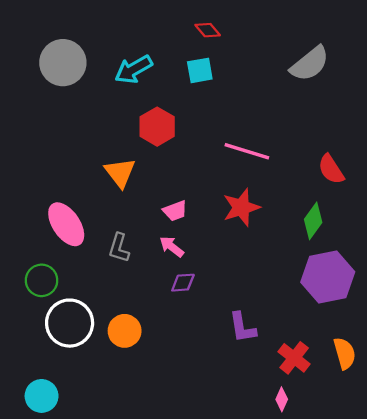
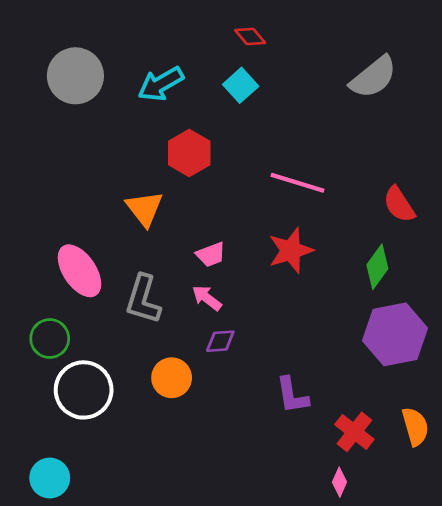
cyan square: (200, 70) -> (241, 85), turned -32
gray L-shape: (119, 248) -> (143, 299), size x1.4
orange circle: (125, 331) -> (172, 378), moved

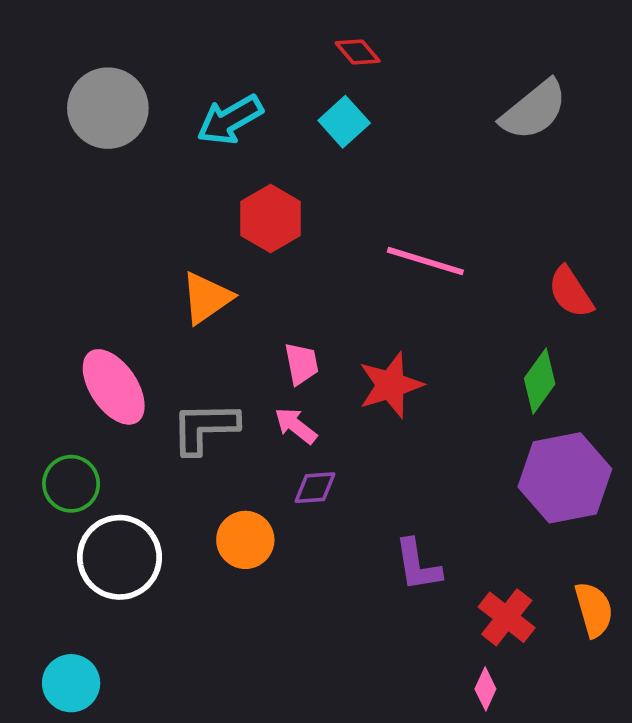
orange triangle: (144, 209) -> (207, 298), turned 33
red star: (291, 250) -> (391, 385), moved
pink trapezoid: (211, 255) -> (301, 364), turned -80
gray L-shape: (143, 299) -> (205, 428), turned 72

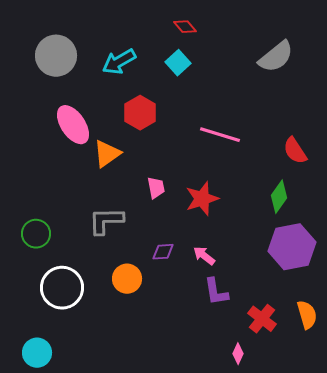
pink ellipse: (114, 387) -> (73, 125), moved
pink arrow: (296, 426) -> (204, 256), moved
green circle: (71, 484) -> (36, 234), moved
pink diamond: (485, 689) -> (238, 354), moved

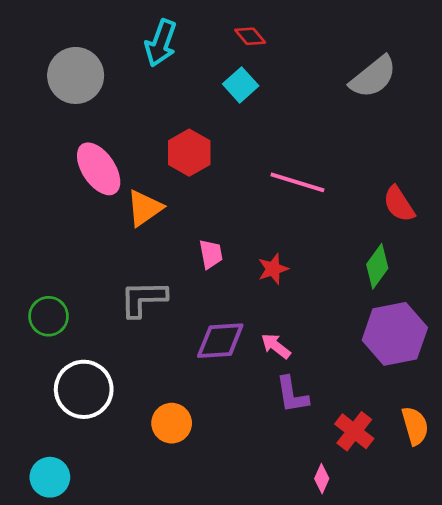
cyan arrow: (119, 62) -> (161, 43), moved, turned -40
red star: (202, 199) -> (273, 269), size x0.7
purple diamond: (163, 252) -> (220, 341), size x1.6
orange circle: (127, 279) -> (172, 423), moved

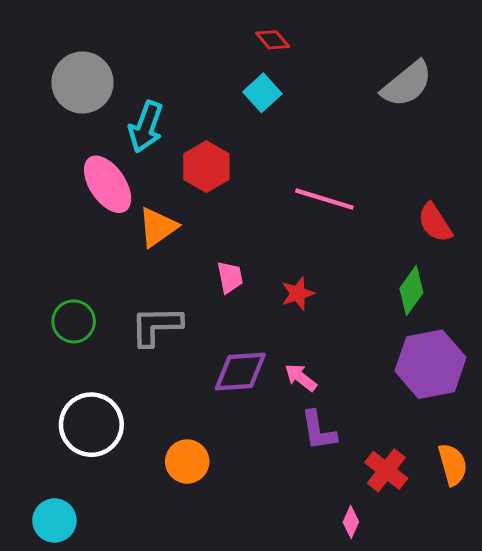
cyan arrow: (161, 43) -> (146, 127), moved
green circle: (49, 316) -> (74, 321), moved

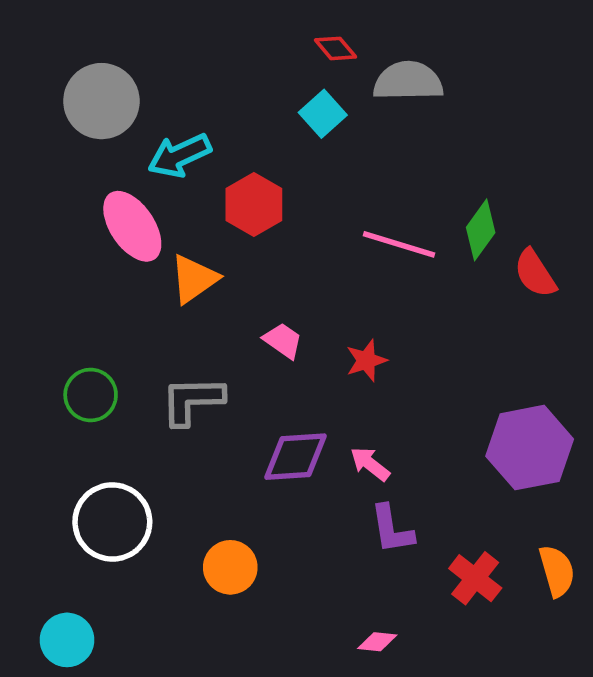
gray semicircle: (407, 84) -> (408, 81), moved, turned -142
cyan arrow: (146, 127) -> (179, 156), turned 45
pink trapezoid: (230, 277) -> (283, 341), turned -44
green diamond: (411, 290) -> (481, 230), moved
pink diamond: (351, 522) -> (377, 642), moved, turned 72

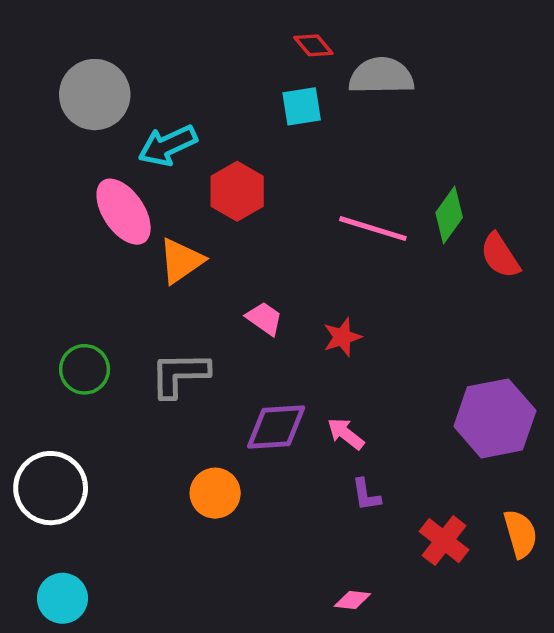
cyan square: (323, 114) -> (302, 106), turned 33
white circle: (112, 522) -> (51, 488), moved
purple L-shape: (392, 529) -> (366, 495), size x0.7
orange circle: (230, 567) -> (215, 493), moved

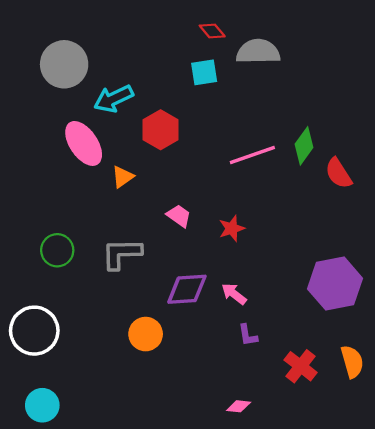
pink line: (373, 229) -> (252, 155), turned -36
orange triangle: (181, 261) -> (123, 177), size x0.7

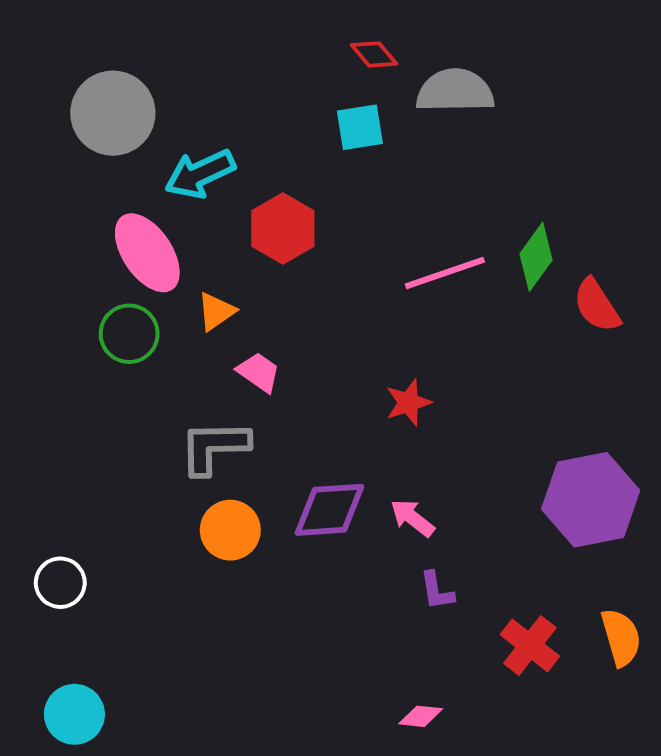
pink trapezoid: (179, 216) -> (259, 372), moved
green circle: (57, 250) -> (129, 334), moved
white circle: (34, 331) -> (60, 583), size x0.6
orange circle: (146, 334) -> (230, 530), moved

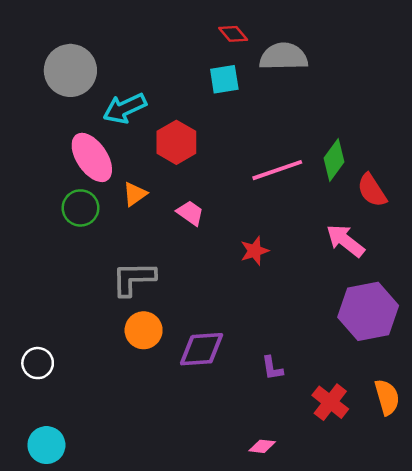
pink trapezoid: (259, 372) -> (190, 213), moved
purple diamond: (329, 510) -> (202, 349), moved
pink arrow: (412, 518) -> (345, 241), moved, size x1.4

